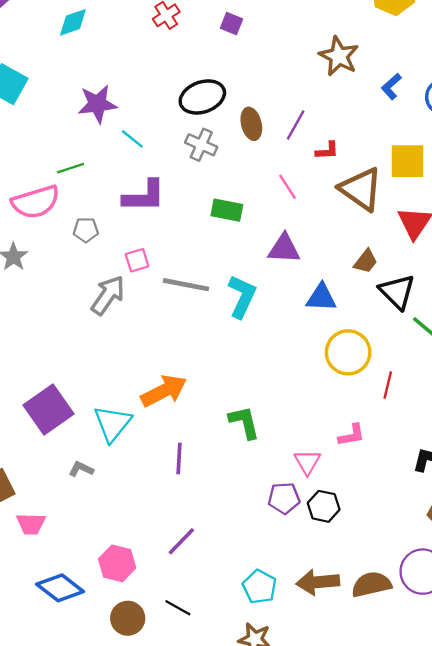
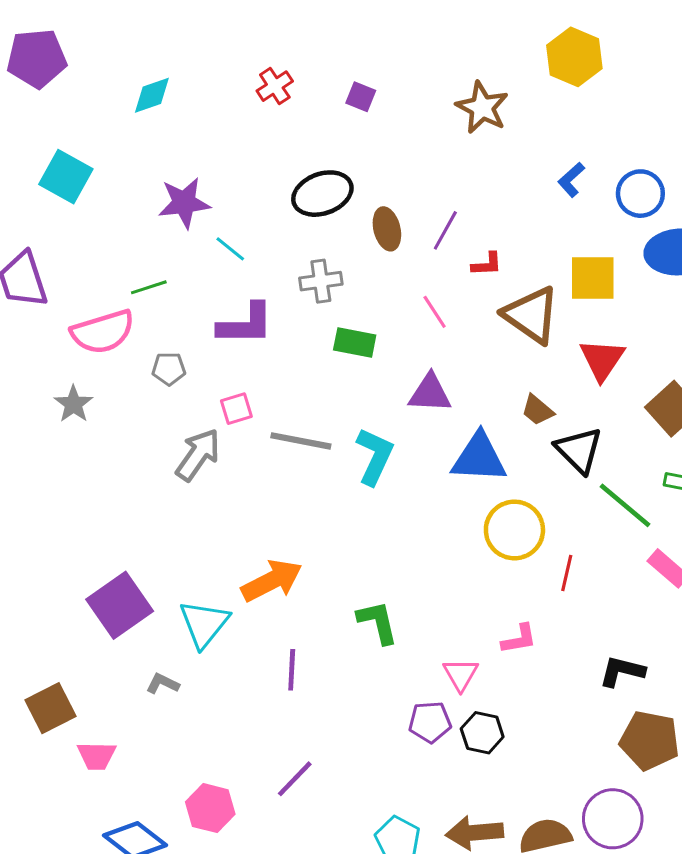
brown star: (339, 56) -> (482, 108), moved
gray cross: (201, 145) -> (321, 281), moved, turned -32
brown trapezoid: (366, 261) -> (537, 410), turned 92
blue triangle: (321, 298) -> (479, 458), size x1.4

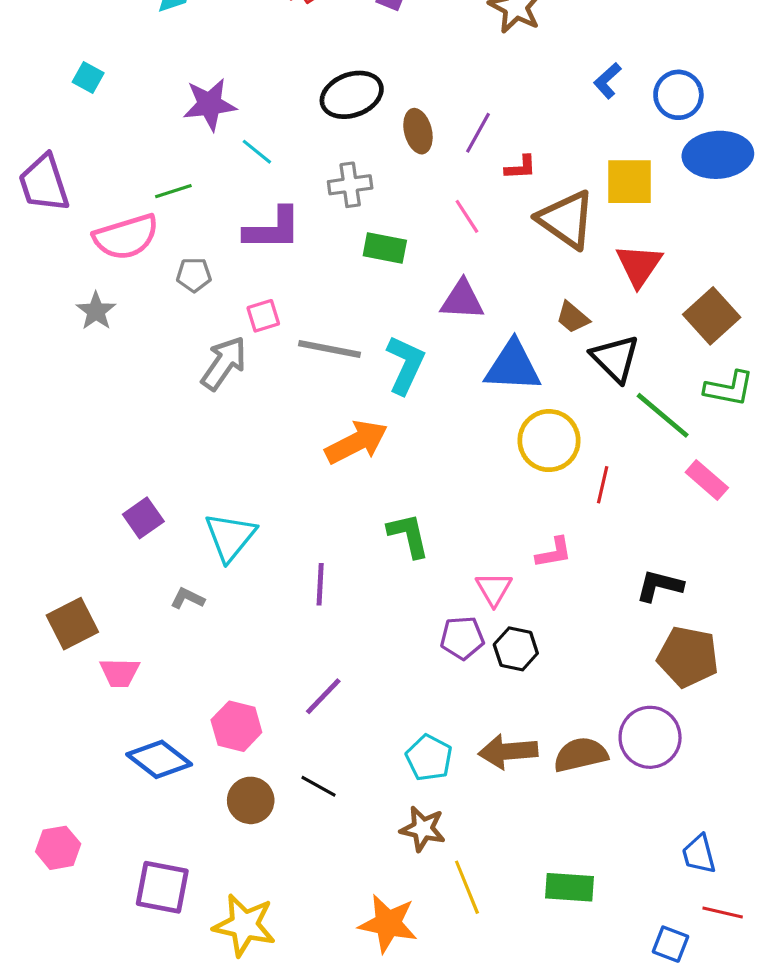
cyan square: (66, 177) -> (88, 77), size x0.6
orange arrow: (272, 581) -> (356, 442), moved
purple square: (120, 605) -> (143, 518), size x0.6

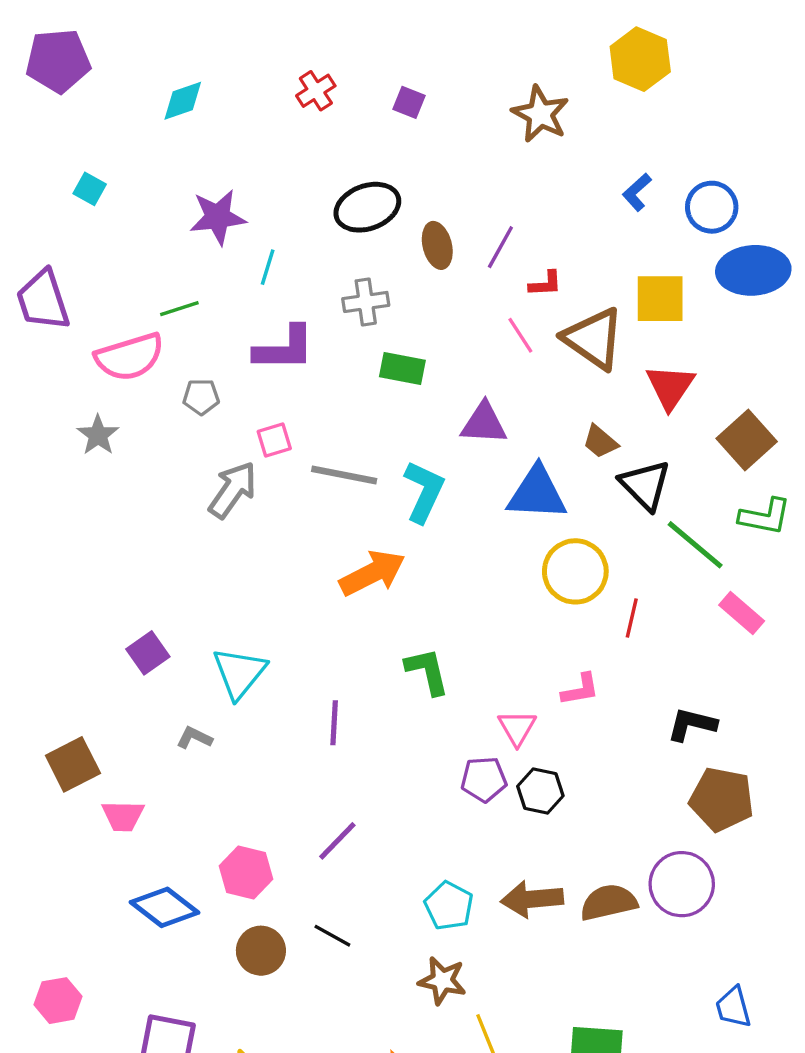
cyan line: (257, 152) -> (268, 267), turned 68
pink line: (467, 216) -> (520, 335), moved

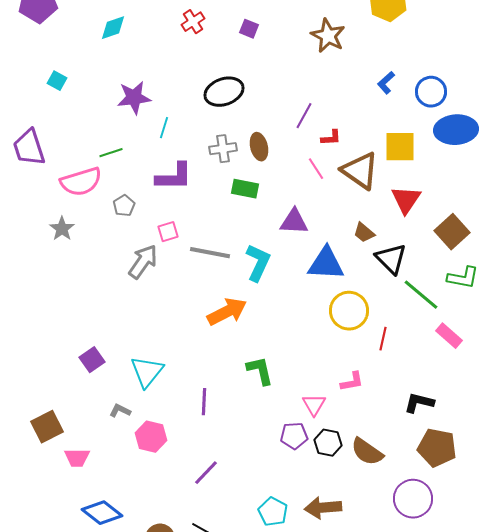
brown ellipse: (437, 245) -> (259, 147), moved
gray pentagon: (201, 397) -> (124, 206), turned -30
pink hexagon: (246, 872) -> (151, 437), moved
brown semicircle: (609, 902) -> (367, 452), moved, turned -132

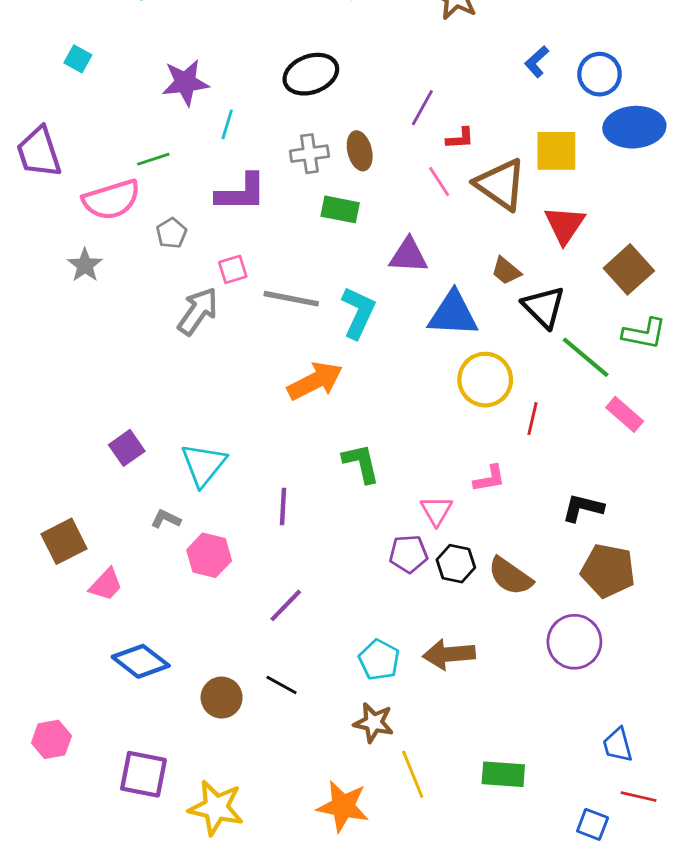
pink trapezoid: (77, 458) -> (106, 585), turned -48

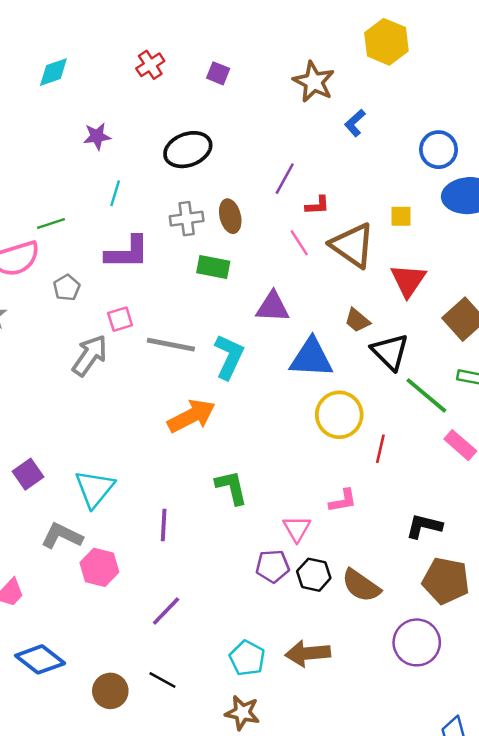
blue L-shape: (537, 62) -> (355, 123), moved
purple star: (185, 83) -> (97, 136), moved, size x0.7
yellow square: (556, 151) -> (401, 216), size x0.6
gray L-shape: (166, 519) -> (62, 536), size x1.6

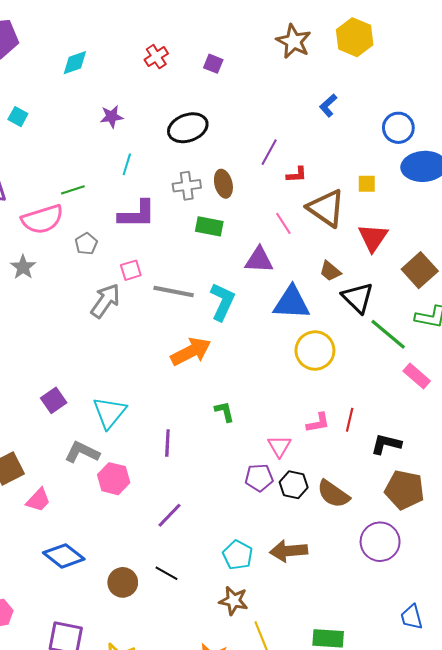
brown star: (314, 82) -> (294, 41), moved
pink line: (299, 243) -> (283, 223), moved
red line: (380, 449) -> (350, 420), moved
green L-shape: (231, 487) -> (224, 412), size x0.7

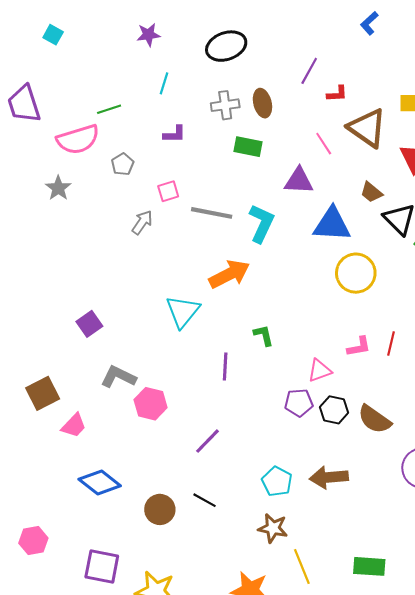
purple L-shape: (137, 214) -> (174, 134), size x0.6
gray arrow: (105, 301) -> (142, 222), size x0.7
cyan triangle: (110, 413) -> (183, 311), moved
purple line: (167, 443) -> (225, 366), moved
pink triangle: (279, 446) -> (320, 371), turned 40

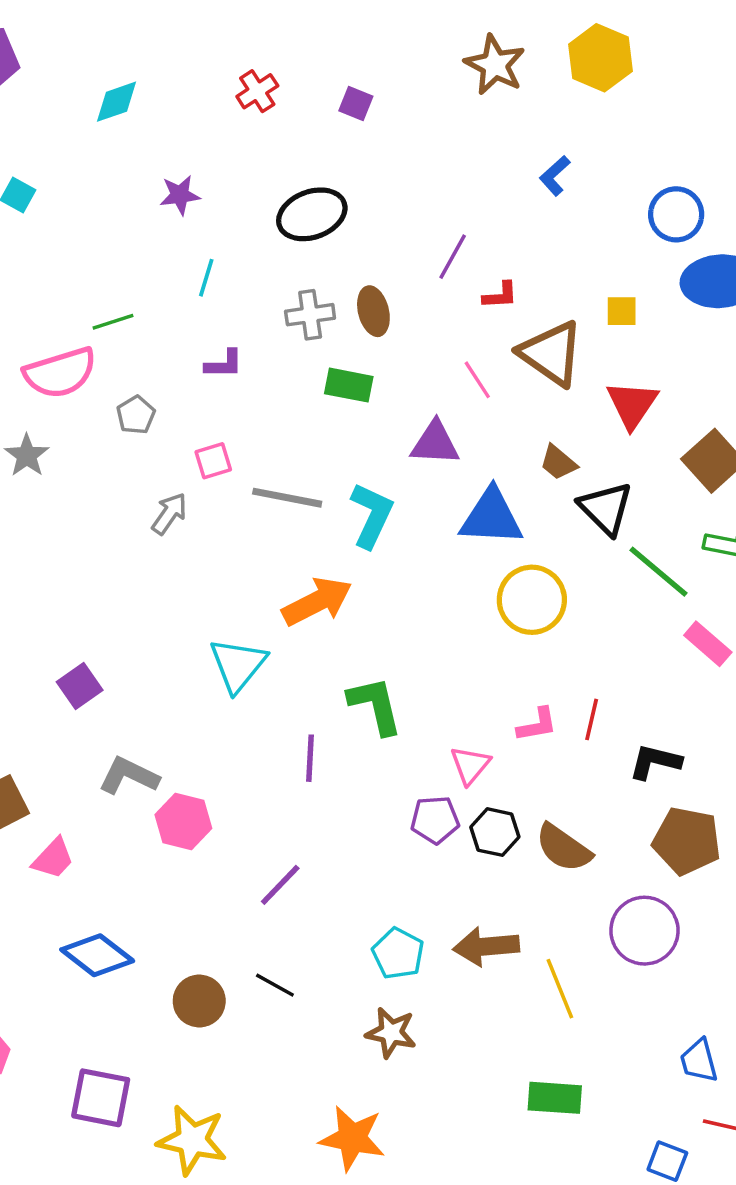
green L-shape: (264, 335) -> (375, 705), size x1.6
pink triangle: (320, 371) -> (470, 765), turned -30
yellow line: (302, 566) -> (560, 989), moved

